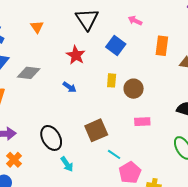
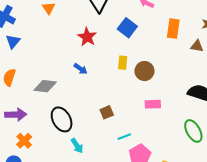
gray diamond: (29, 73) -> (45, 86), moved
brown square: (96, 130) -> (107, 112), size x0.6
cyan line: (114, 154) -> (124, 137), turned -56

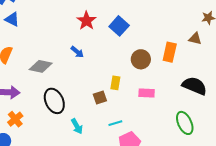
blue square: (127, 28) -> (119, 26), moved
orange rectangle: (173, 29) -> (170, 52), moved
blue triangle: (13, 41) -> (12, 19), turned -49
yellow rectangle: (123, 63) -> (115, 83), moved
cyan arrow: (77, 146) -> (77, 126), moved

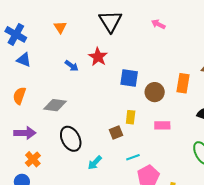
blue square: (119, 26) -> (129, 78), moved, turned -30
blue arrow: (77, 52) -> (72, 66), moved
cyan arrow: (77, 126) -> (95, 163), turned 77

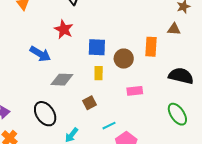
blue arrow: (72, 66) -> (40, 54), moved, size x1.5
gray diamond: (55, 105) -> (62, 80), moved
yellow rectangle: (131, 117) -> (99, 73), moved

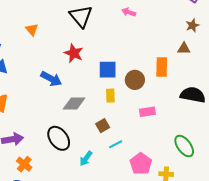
green ellipse: (177, 114) -> (184, 146), moved
cyan line: (109, 126) -> (116, 144), moved

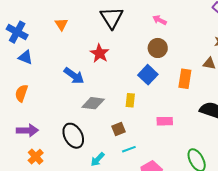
blue square: (108, 70) -> (148, 75), moved, turned 36
brown circle: (135, 80) -> (158, 48), moved

